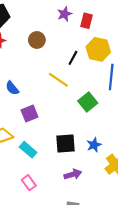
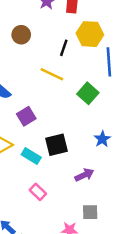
black square: (65, 143) -> (56, 145), moved

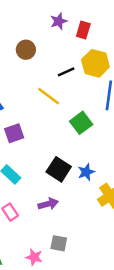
black line: (64, 48) -> (66, 72), turned 35
black square: (56, 145) -> (59, 169), moved, turned 35
purple arrow: (84, 175) -> (48, 204), moved

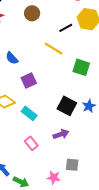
green square: (81, 123) -> (81, 67), turned -30

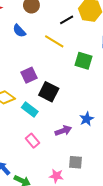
blue semicircle: (12, 58) -> (19, 31), moved
black square: (67, 106) -> (49, 92), moved
blue star: (89, 106) -> (87, 119), moved

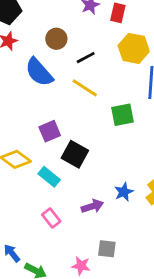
black line: (67, 20) -> (86, 58), moved
blue semicircle: (19, 31) -> (39, 72), size x1.6
green square: (83, 61) -> (122, 115), turned -30

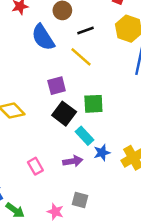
green square: (122, 115) -> (93, 104), moved
purple square: (50, 131) -> (57, 86), moved
cyan rectangle: (49, 177) -> (85, 136), moved

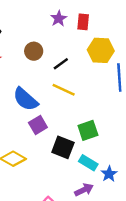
blue semicircle: (43, 37) -> (26, 99), moved
purple square: (57, 86) -> (38, 125), moved

